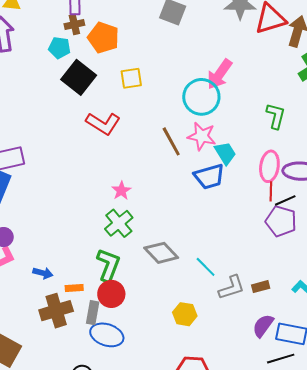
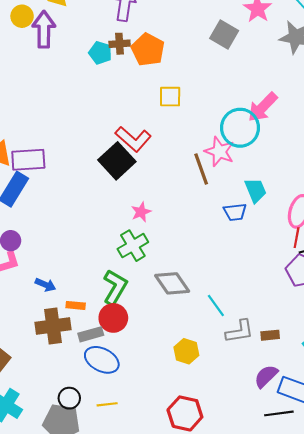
brown cross: (74, 24) -> (120, 44), moved
black square: (79, 77) -> (117, 161), moved
pink star: (202, 136) -> (219, 152), moved
blue trapezoid: (209, 177) -> (235, 212), size x0.7
gray rectangle: (93, 313) -> (91, 334), turned 55

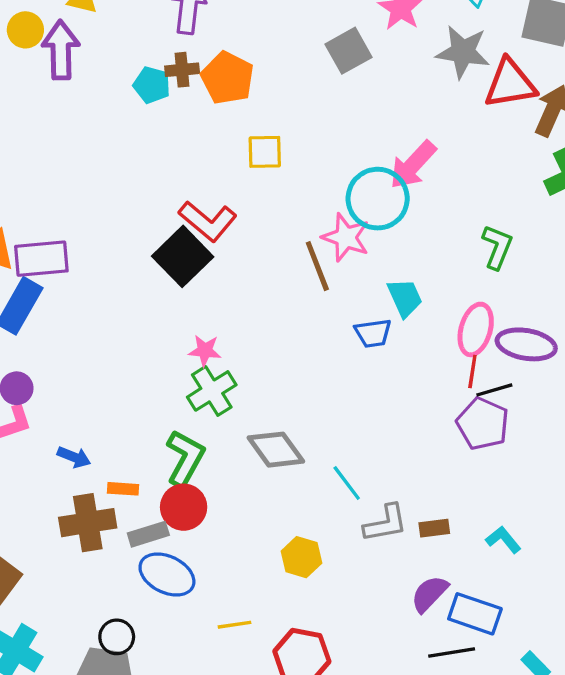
gray square: (224, 35) -> (349, 51), turned 32
pink star: (141, 212) -> (205, 351), moved, turned 30
yellow line: (107, 404) -> (234, 625), moved

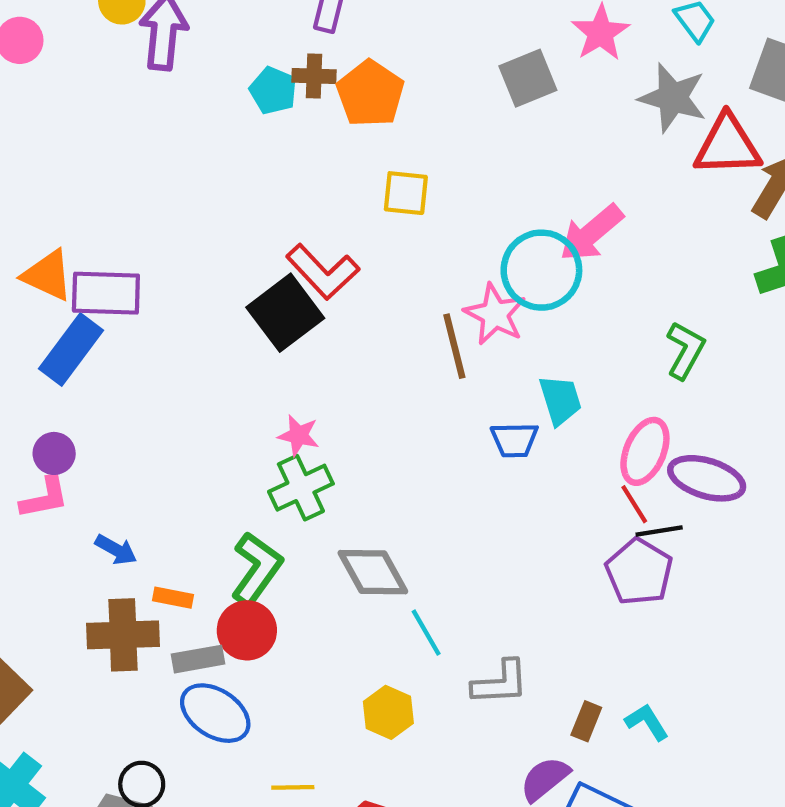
red line: (472, 372) -> (634, 504), turned -48
cyan line: (347, 483) -> (426, 633), moved
brown rectangle: (434, 528) -> (586, 721), moved, turned -68

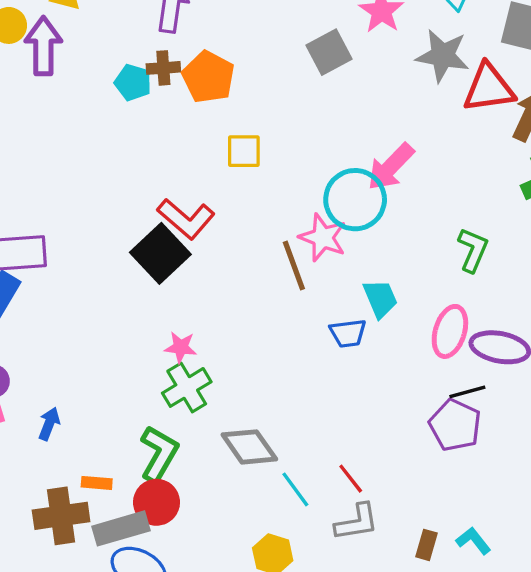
red line: (634, 504) -> (351, 479), moved
blue arrow: (116, 550) -> (49, 424), moved, turned -92
gray rectangle: (198, 659) -> (121, 528), size x1.4

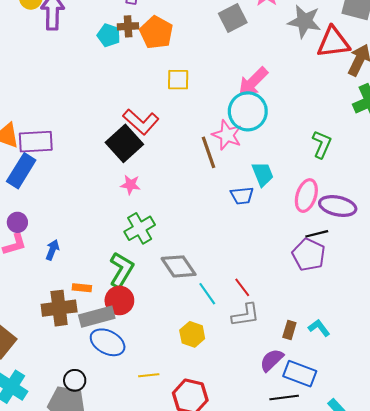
pink arrow: (391, 167) -> (253, 82), moved
pink star: (181, 347) -> (130, 185), moved

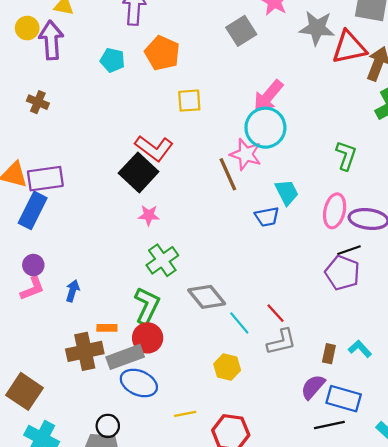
brown cross: (128, 26) -> (38, 102), moved, turned 30

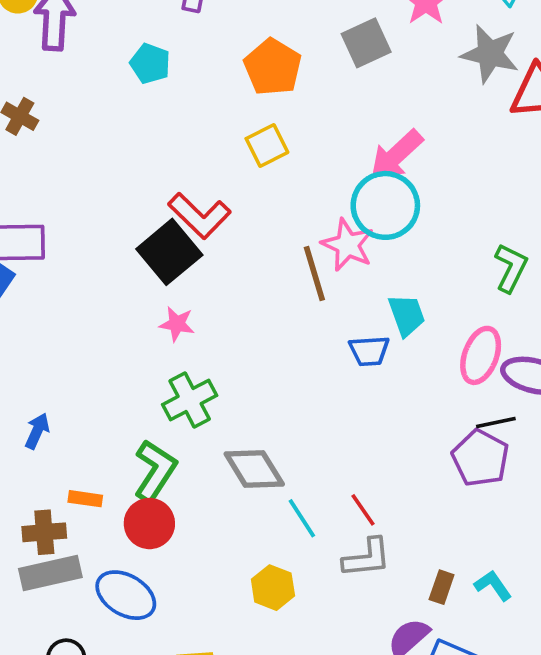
orange pentagon: (162, 53) -> (273, 67), moved
yellow square: (189, 101) -> (267, 145), turned -30
brown cross: (85, 351) -> (44, 532), size x0.7
gray rectangle: (125, 357) -> (50, 573), moved

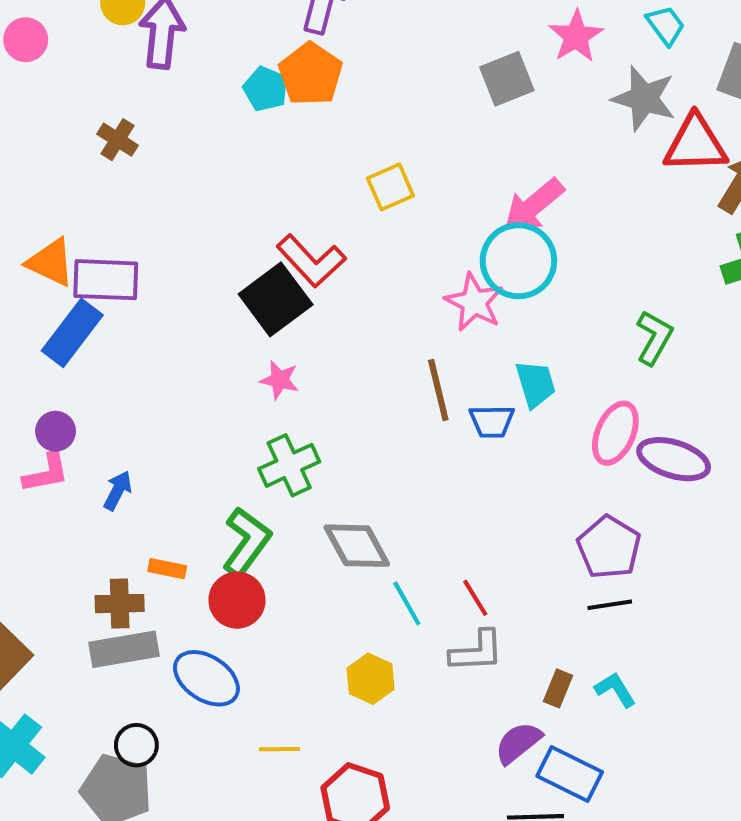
orange pentagon: (273, 67) -> (311, 74), moved
brown line: (314, 274) -> (438, 390), moved
black line: (496, 423) -> (610, 605), moved

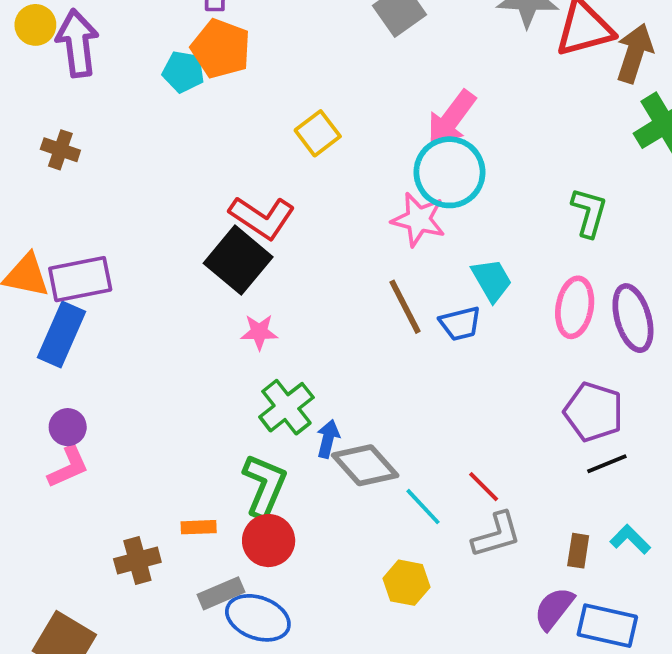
purple ellipse: (674, 459) -> (633, 318), turned 70
blue arrow: (118, 490) -> (328, 439), moved
brown cross: (120, 604) -> (137, 560), moved
gray rectangle: (124, 649) -> (221, 593), moved, size x0.7

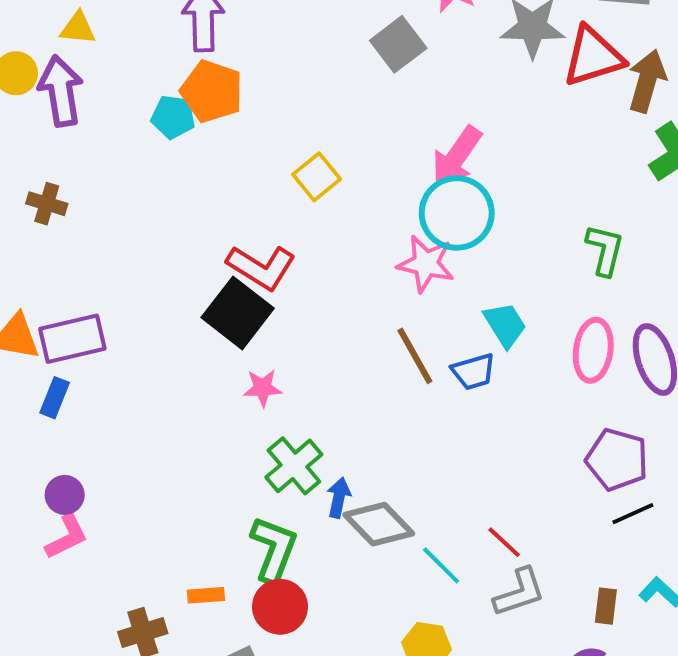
blue rectangle: (61, 334) -> (55, 398), size x0.6

